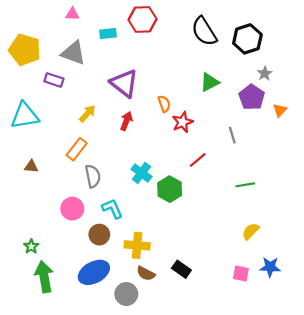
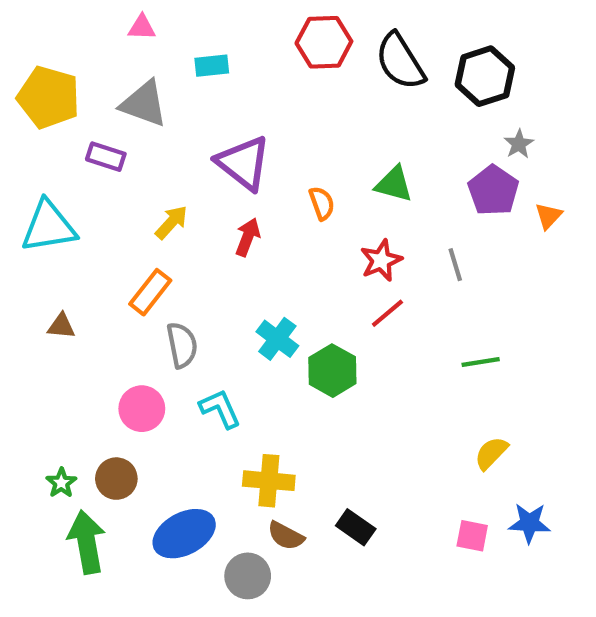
red hexagon: (143, 19) -> (324, 42), moved
green triangle: (210, 82) -> (394, 184), moved, turned 42
red star: (183, 122) -> (381, 260), moved
brown circle: (99, 235) -> (116, 479), moved

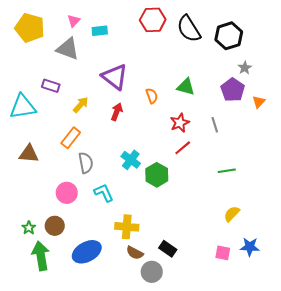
pink triangle: (142, 27) -> (74, 21), moved, turned -48
yellow pentagon: (49, 97) -> (30, 28), moved
purple rectangle: (106, 157) -> (51, 86), moved
brown triangle: (61, 326) -> (29, 154), size x1.5
gray circle: (248, 576) -> (152, 272), moved

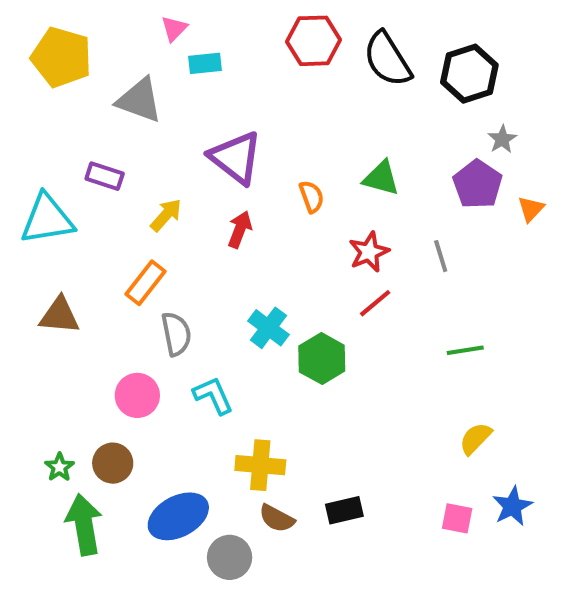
pink triangle: (74, 21) -> (174, 29), moved
blue star: (250, 247) -> (512, 506), turned -30
black rectangle: (168, 249) -> (344, 510), turned -48
gray circle: (152, 272) -> (230, 557), moved

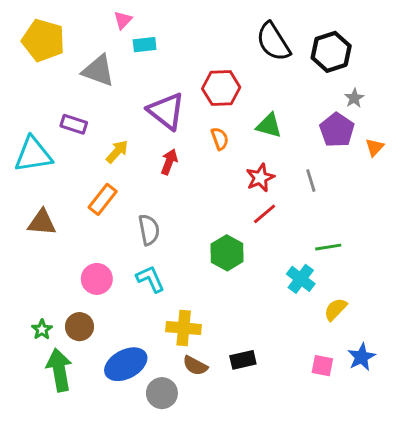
red hexagon: (314, 41) -> (221, 88), moved
cyan cross: (268, 328) -> (301, 279), moved
gray semicircle: (176, 334) -> (149, 230), moved

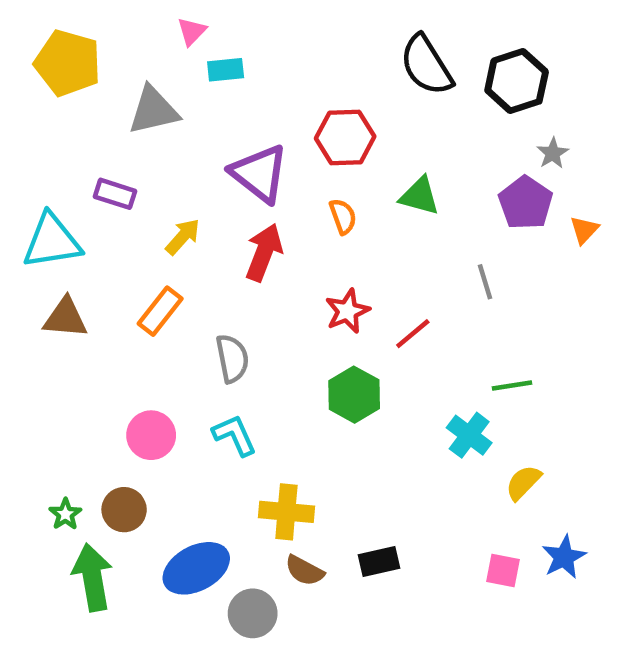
gray triangle: (98, 71) -> (153, 110), turned -33
red arrow: (169, 162) -> (264, 252), size x1.4
red star: (260, 178) -> (347, 311), moved
brown triangle: (42, 222) -> (65, 318), moved

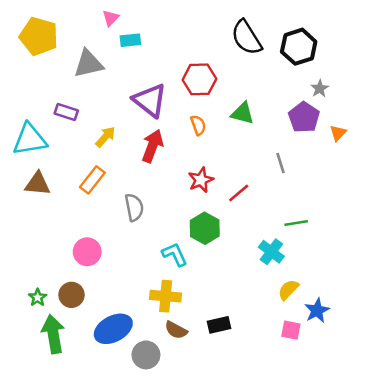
cyan L-shape: (235, 435) -> (175, 254), moved
yellow semicircle: (523, 483) -> (288, 290), moved
blue star: (564, 557) -> (317, 311), moved

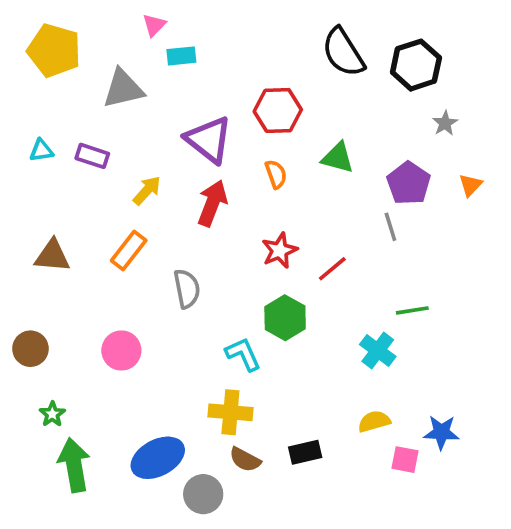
purple pentagon: (304, 117) -> (409, 183), moved
cyan triangle: (30, 139) -> (41, 150), moved, size x0.5
yellow semicircle: (288, 290) -> (374, 421), moved, turned 30
brown circle: (72, 295) -> (30, 349), moved
blue star: (317, 311) -> (441, 432), turned 30

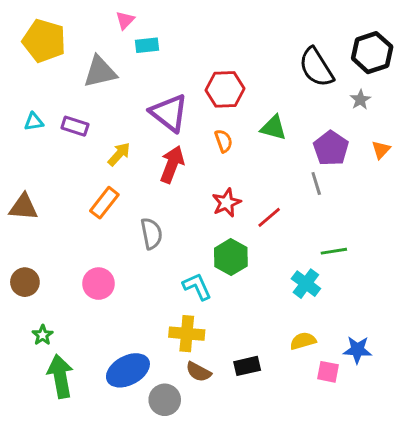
black semicircle: (343, 52) -> (316, 67), moved
black hexagon: (416, 65) -> (372, 53), moved
brown triangle: (52, 256) -> (23, 207), moved

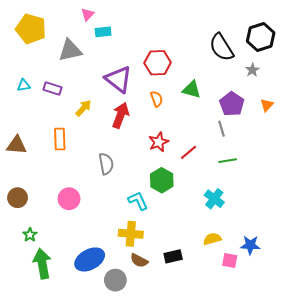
orange rectangle: (104, 203) -> (60, 139), moved, turned -40
green line: (334, 251) -> (228, 161), moved

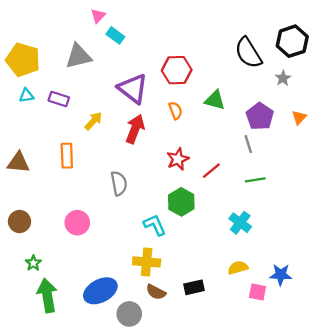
yellow pentagon: (31, 29) -> (23, 60), moved
cyan rectangle: (103, 32) -> (115, 35), turned 42

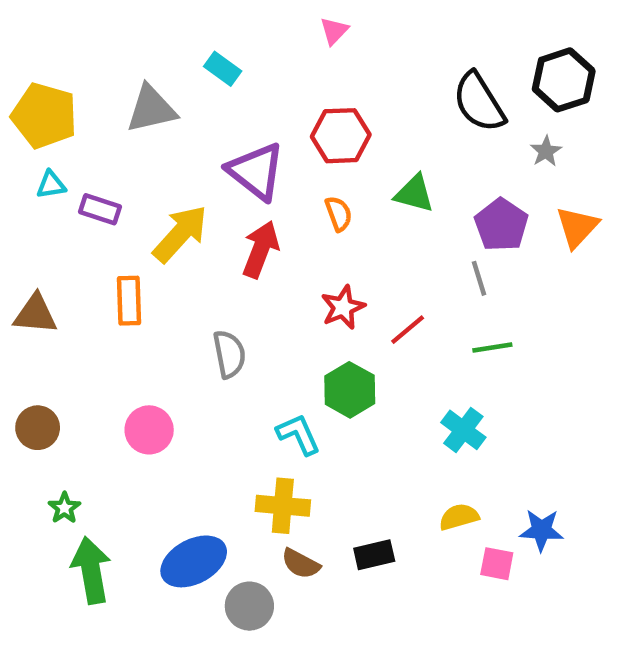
pink triangle: (98, 16) -> (334, 31), moved
purple rectangle: (59, 99) -> (100, 209), moved
orange triangle: (299, 117) -> (577, 227), size x1.5
yellow arrow: (93, 121) -> (180, 234), size x1.6

